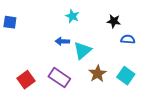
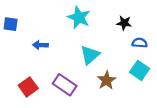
cyan star: (72, 16) -> (79, 17), size x1.5
blue arrow: (62, 41) -> (40, 45), moved
cyan square: (126, 76) -> (140, 70), moved

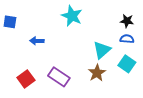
black star: (124, 23) -> (127, 21), moved
cyan triangle: (90, 55) -> (102, 50), moved

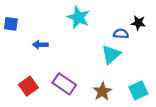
blue semicircle: (127, 39) -> (121, 34), moved
cyan square: (127, 64) -> (138, 90), moved, turned 30
brown star: (97, 73) -> (102, 91), moved

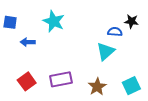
cyan star: (78, 17) -> (54, 21), moved
blue arrow: (40, 45) -> (28, 42), moved
purple rectangle: (64, 84) -> (61, 79), turned -45

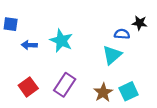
cyan star: (54, 21) -> (61, 41), moved
purple rectangle: (61, 79) -> (65, 85), turned -45
cyan square: (131, 86) -> (129, 91), moved

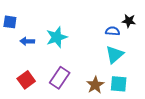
cyan star: (61, 41) -> (57, 37), turned 30
cyan triangle: (112, 55) -> (115, 54), moved
cyan square: (129, 91) -> (119, 84), turned 30

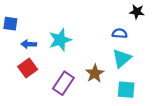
black star: (129, 21) -> (137, 12), moved
red square: (26, 80) -> (28, 68), moved
brown star: (95, 85) -> (95, 73), moved

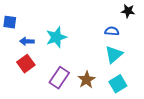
brown star: (95, 73) -> (87, 80), moved
cyan square: (126, 90) -> (118, 84), turned -36

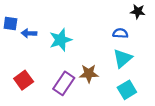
blue arrow: (27, 41) -> (29, 33), moved
red square: (26, 64) -> (24, 80), moved
brown star: (87, 80) -> (89, 74), moved, turned 30

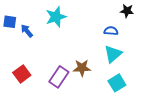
blue arrow: (29, 33) -> (27, 31), turned 48
cyan star: (61, 40) -> (56, 17), moved

